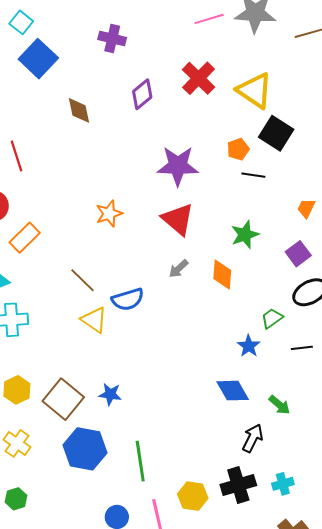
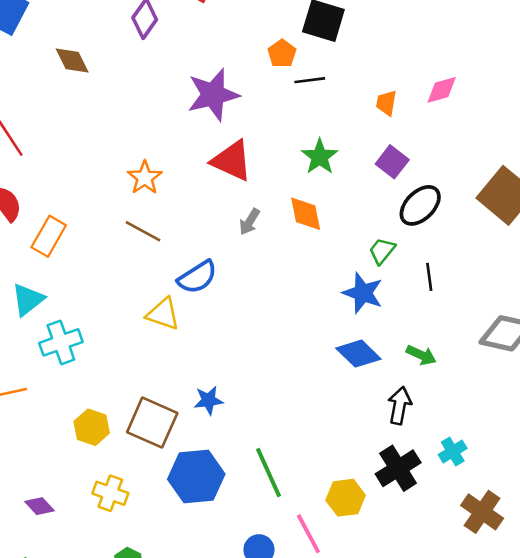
brown line: (82, 280) -> (143, 231), moved
blue star: (249, 346) -> (363, 293), size x1.4
black line: (302, 348) -> (429, 277), turned -75

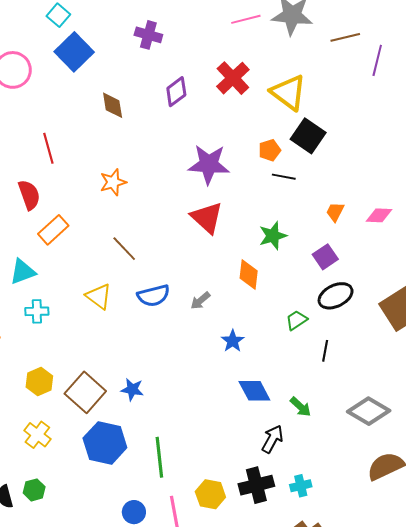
orange star: (145, 178) -> (113, 182), moved
gray arrow: (250, 222) -> (200, 301), moved
blue star: (363, 293) -> (233, 341), moved, size x0.7
yellow triangle: (163, 314) -> (99, 296), moved
cyan cross: (61, 342) -> (37, 311), size x0.7

